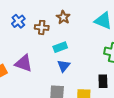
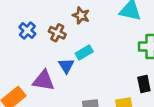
brown cross: (42, 27) -> (57, 33), turned 32
blue triangle: (64, 66) -> (66, 66), moved

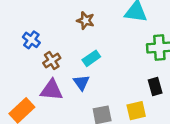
brown cross: (57, 33) -> (52, 61), moved, turned 35
blue triangle: (66, 66) -> (81, 83), moved

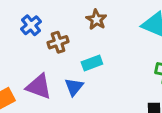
brown cross: (52, 61) -> (58, 42), moved

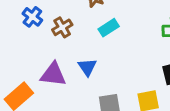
cyan rectangle: (92, 63) -> (109, 28), moved

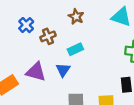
cyan rectangle: (109, 28) -> (75, 49), moved

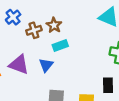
brown star: (76, 17) -> (54, 25), moved

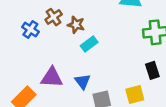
brown cross: (34, 30) -> (54, 17), moved
blue triangle: (46, 65) -> (83, 81), moved

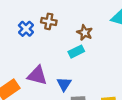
brown cross: (54, 17) -> (49, 21), turned 35
brown star: (76, 25) -> (85, 33), moved

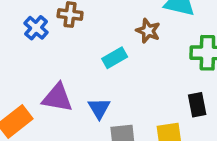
brown star: (85, 33) -> (148, 31), moved

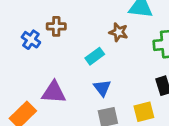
blue triangle: (99, 108) -> (102, 88), moved

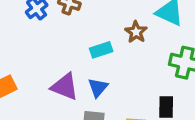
purple triangle: (54, 92) -> (65, 87), moved

